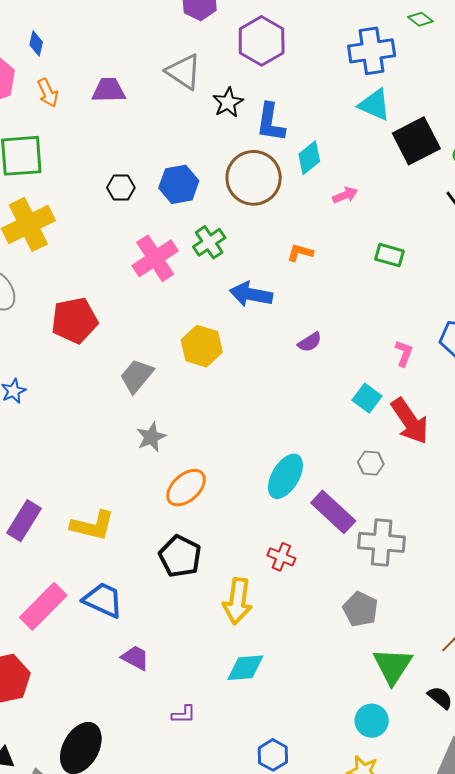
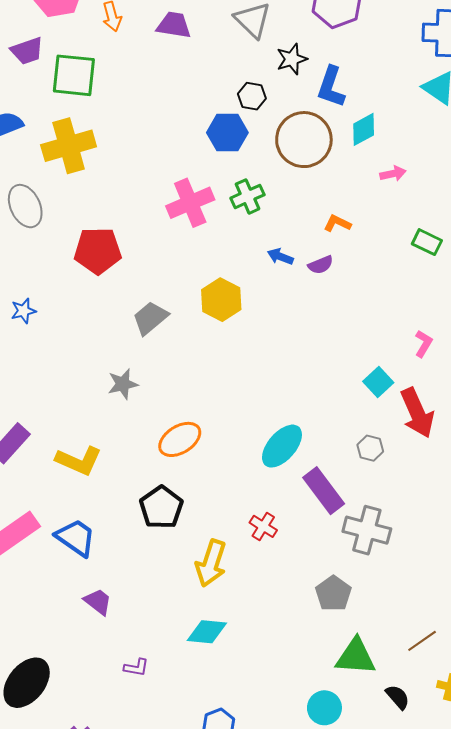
black hexagon: (121, 188) -> (252, 96), moved
blue arrow: (251, 294) -> (280, 256), size x0.6
purple semicircle: (310, 342) -> (321, 265), moved
gray star: (151, 437) -> (123, 384), moved
green triangle: (393, 666) -> (356, 657), turned 51

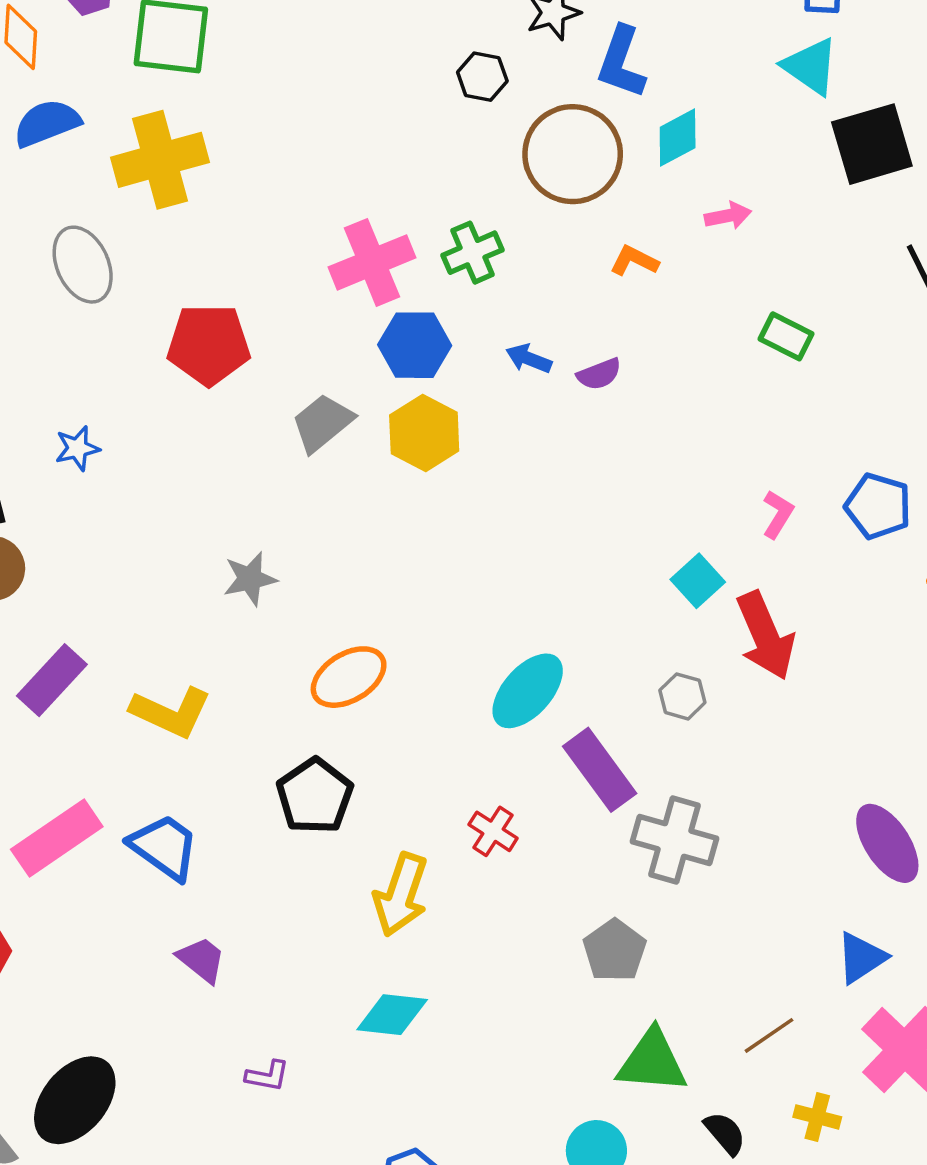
blue hexagon: (227, 133) -> (415, 345), moved
orange L-shape: (337, 223) -> (634, 261), moved
gray trapezoid: (150, 318) -> (322, 423), moved

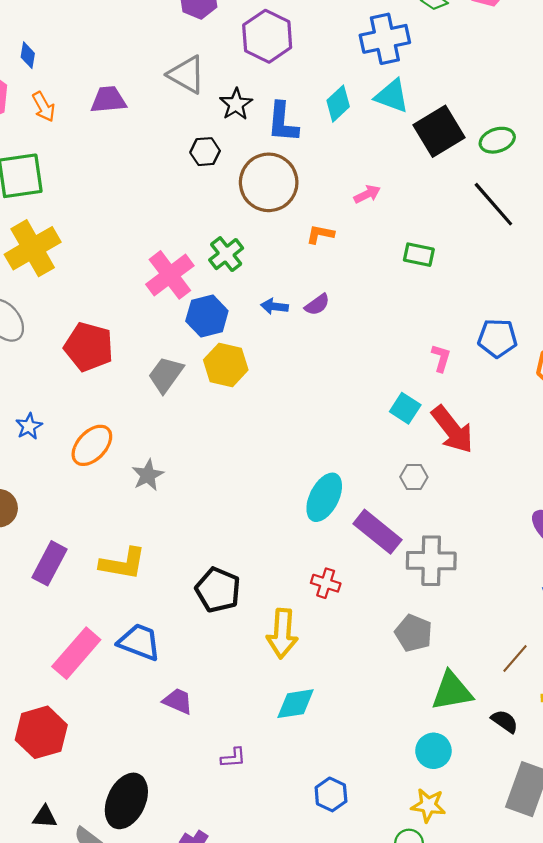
cyan diamond: (678, 138) -> (338, 104), moved
red pentagon: (209, 344) -> (89, 347), turned 30
orange ellipse: (349, 677) -> (92, 445), moved

